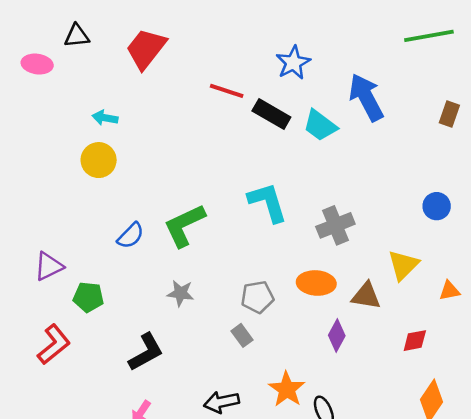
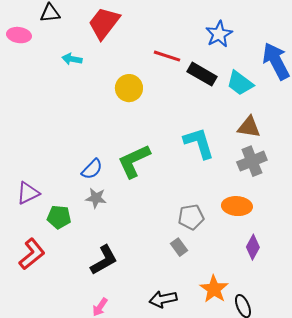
cyan arrow: (105, 118) -> (72, 59), moved
yellow circle: (99, 160) -> (129, 88), moved
gray star: (181, 293) -> (96, 198), moved
brown triangle: (366, 296) -> (249, 127), moved

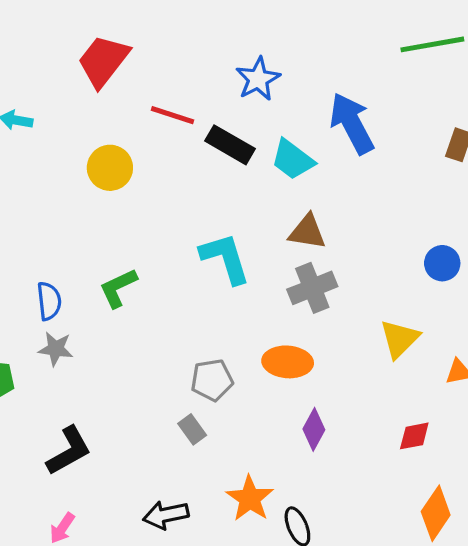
red trapezoid: (104, 23) -> (103, 61), moved
green L-shape: (134, 161) -> (118, 288), size x0.7
blue semicircle: (92, 169) -> (49, 301), turned -50

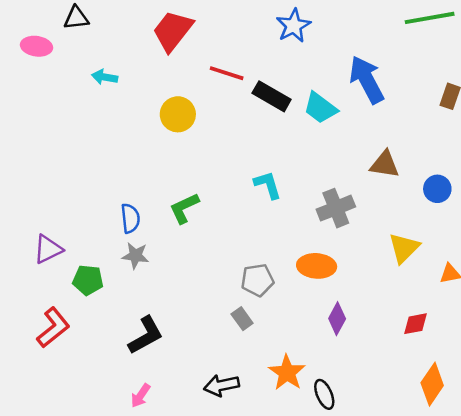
blue star: (258, 79) -> (293, 26), moved
brown triangle: (307, 232) -> (385, 164), moved
cyan L-shape: (225, 258) -> (268, 185), size x0.7

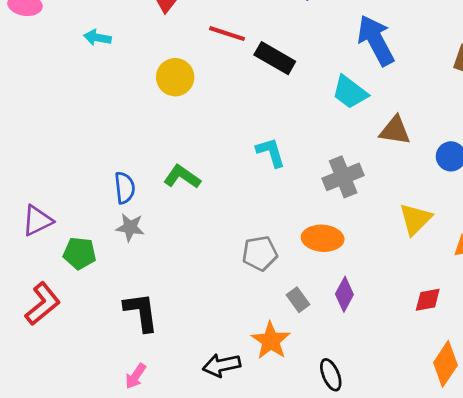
cyan trapezoid: (320, 108) -> (350, 92), moved
green L-shape: (184, 208) -> (182, 177), turned 60
gray rectangle: (242, 319) -> (298, 300), moved
black L-shape: (146, 335) -> (141, 312), turned -69
orange star: (287, 373) -> (271, 341), moved

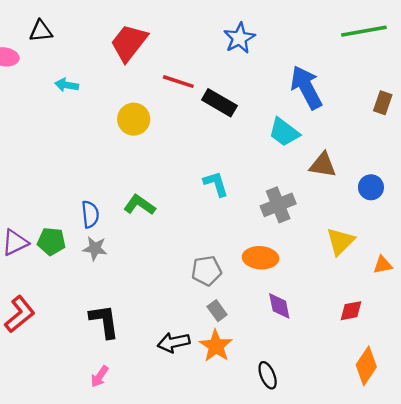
green pentagon: (80, 253) -> (51, 241), moved
purple diamond: (344, 294) -> (279, 306), turned -40
gray rectangle: (298, 300) -> (217, 311), moved
black arrow: (222, 365) -> (174, 342), moved

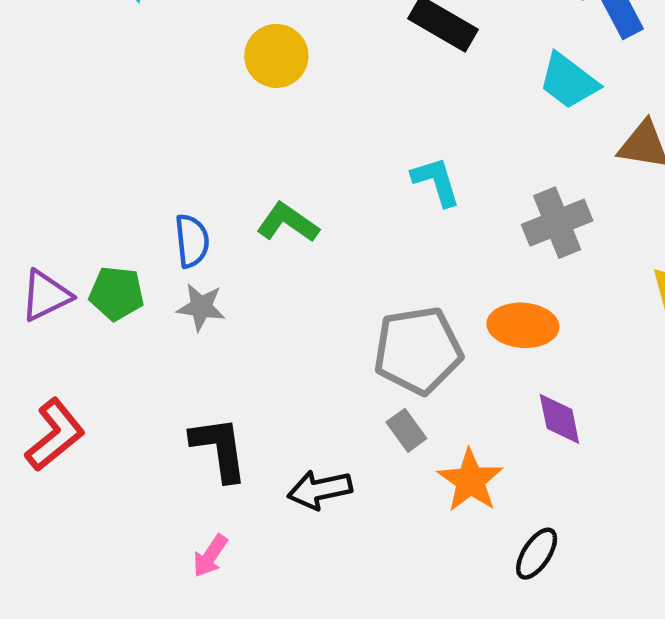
gray pentagon: (206, 271) -> (418, 350), size x1.5
gray rectangle: (217, 311) -> (406, 430), moved
black arrow: (174, 342) -> (320, 490), moved
orange star: (216, 346) -> (470, 481), moved
black ellipse: (268, 375) -> (537, 554), turned 56

